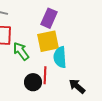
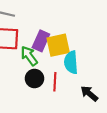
purple rectangle: (49, 18) -> (41, 41), moved
black circle: (33, 82) -> (34, 78), moved

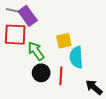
purple rectangle: (41, 41) -> (28, 16), moved, turned -60
yellow square: (58, 45) -> (64, 41), size x0.7

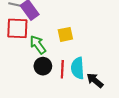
cyan semicircle: (76, 57) -> (78, 68), moved

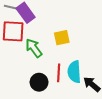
black circle: (43, 66) -> (39, 82), moved

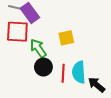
black circle: (39, 82) -> (43, 67), moved

